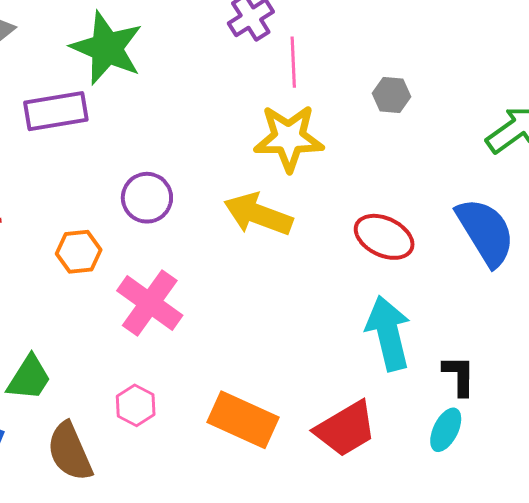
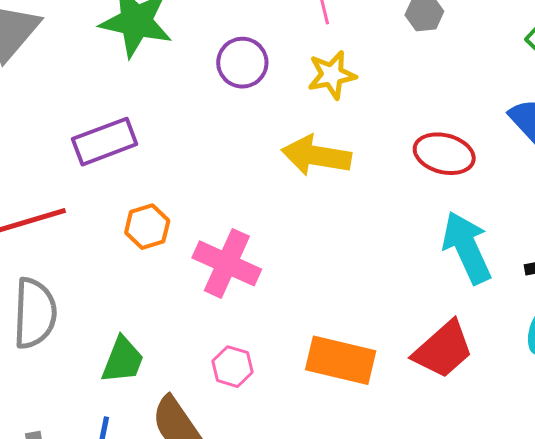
purple rectangle: (56, 111) -> (105, 142), moved
yellow star: (289, 138) -> (332, 75), size x0.7
purple circle: (147, 198) -> (242, 63), moved

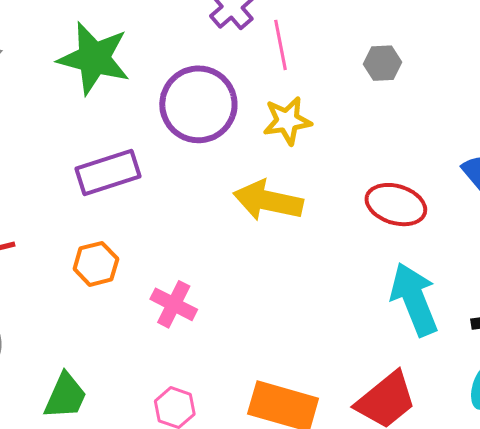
purple circle: (242, 63) -> (198, 104), size x1.5
purple rectangle: (105, 142) -> (108, 173), moved
pink cross: (227, 263) -> (174, 304), size x0.7

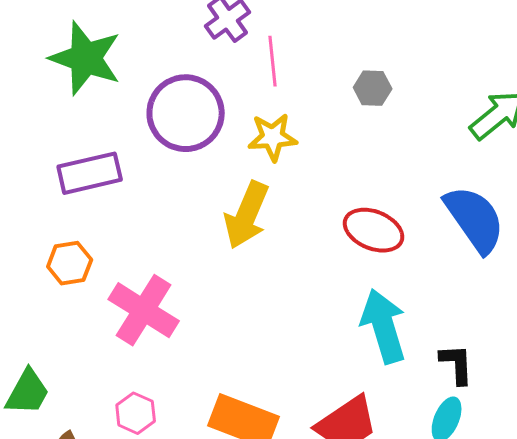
yellow arrow: (268, 201) -> (247, 215), turned -84
pink cross: (174, 304) -> (144, 310), size x1.5

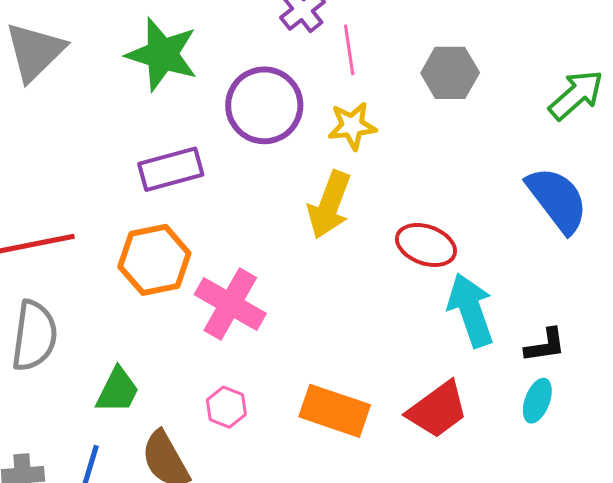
gray hexagon: (373, 88) -> (450, 73), size x1.5
red ellipse: (374, 230) -> (426, 245), moved
orange hexagon: (70, 263) -> (154, 260), size x1.6
black L-shape: (457, 364) -> (545, 345), turned 87

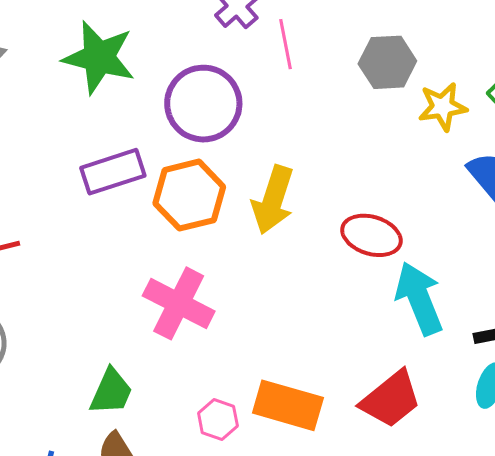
yellow star: (352, 126) -> (443, 107), moved
orange hexagon: (154, 260) -> (189, 195), moved
green trapezoid: (118, 390) -> (111, 392), moved
pink hexagon: (226, 407) -> (218, 419), moved

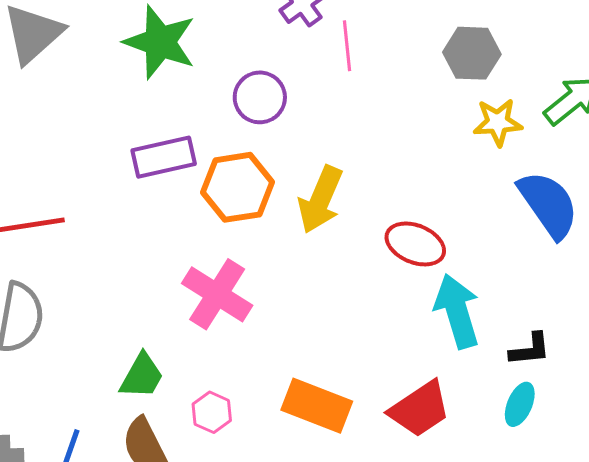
gray hexagon: (387, 62) -> (472, 53), moved
purple circle: (203, 104) -> (260, 97), size x0.7
pink hexagon: (218, 419) -> (212, 412), moved

